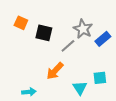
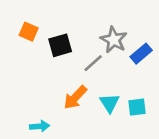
black square: (44, 33) -> (60, 45), turned -30
cyan triangle: (80, 88) -> (110, 103), moved

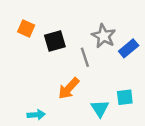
gray line: (93, 63) -> (85, 57), turned -66
cyan triangle: (110, 103) -> (100, 108), moved

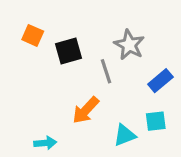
blue rectangle: (129, 48) -> (160, 81), moved
cyan triangle: (100, 108) -> (125, 135), turned 42

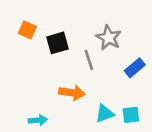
orange arrow: (86, 110) -> (72, 93), turned -125
cyan square: (156, 121) -> (131, 115), moved

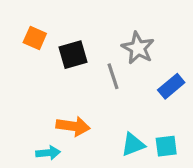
orange arrow: (72, 93) -> (73, 126), moved

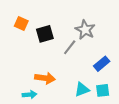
gray line: (113, 76) -> (70, 47), turned 56
blue rectangle: (171, 86) -> (102, 64), moved

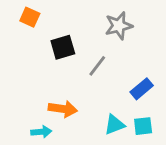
orange square: (21, 24) -> (30, 17), moved
gray star: (85, 30) -> (119, 26), moved, turned 30

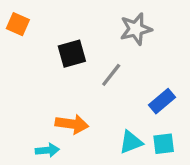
orange square: (30, 17) -> (18, 24), moved

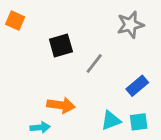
gray star: (136, 29) -> (130, 25), moved

